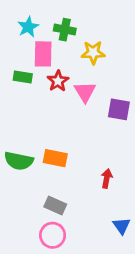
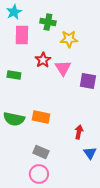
cyan star: (28, 27) -> (14, 12), moved
pink rectangle: (43, 54) -> (22, 35), moved
green rectangle: (23, 77) -> (14, 75), moved
blue triangle: (122, 226) -> (90, 153), moved

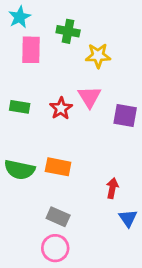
red star: (43, 60) -> (61, 108), moved

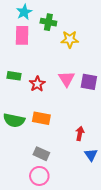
cyan star: (20, 17) -> (24, 12), moved
pink triangle: (89, 97) -> (67, 79), moved
red star: (61, 108) -> (37, 84), moved

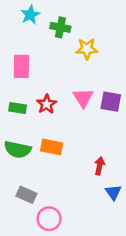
pink rectangle: (22, 35) -> (21, 66), moved
green rectangle: (14, 76) -> (18, 108), moved
gray rectangle: (41, 154) -> (26, 195), moved

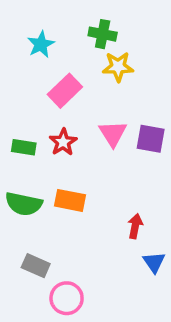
cyan star: (30, 15) -> (41, 44), moved
green cross: (60, 27) -> (103, 34), moved
pink rectangle: (21, 66) -> (65, 91), moved, turned 45

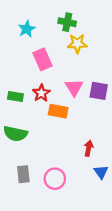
pink rectangle: (65, 91) -> (42, 59), turned -70
orange rectangle: (70, 200) -> (58, 111), moved
gray rectangle: (36, 266) -> (23, 174), turned 60
pink circle: (67, 298) -> (55, 179), moved

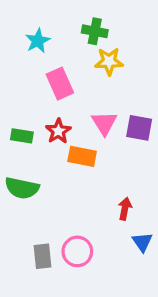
gray rectangle: (23, 174) -> (42, 256), moved

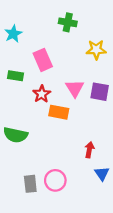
cyan star: (38, 41) -> (13, 34), moved
yellow star: (109, 61) -> (96, 50), moved
green rectangle: (22, 136) -> (16, 76), moved

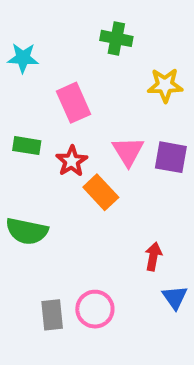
cyan star: (13, 34) -> (23, 58), turned 30
green rectangle: (16, 76) -> (27, 146), moved
orange rectangle: (59, 112) -> (101, 192), turned 36

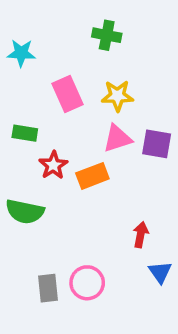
yellow star: (165, 85) -> (117, 96), moved
pink triangle: (128, 151) -> (117, 138), turned 44
red star: (72, 161) -> (53, 165), moved
orange rectangle: (101, 192) -> (92, 176), turned -68

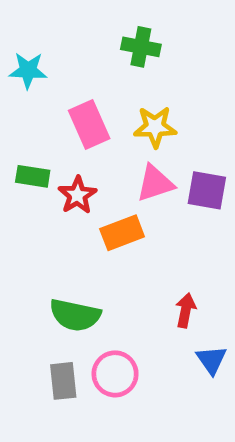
red star: (53, 165) -> (77, 195), moved
green semicircle: (25, 212) -> (75, 315), moved

